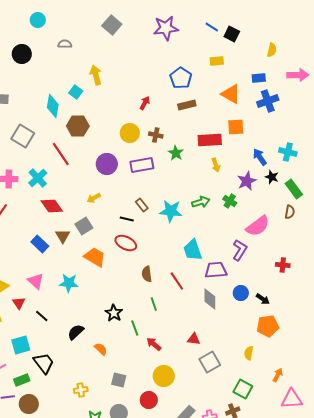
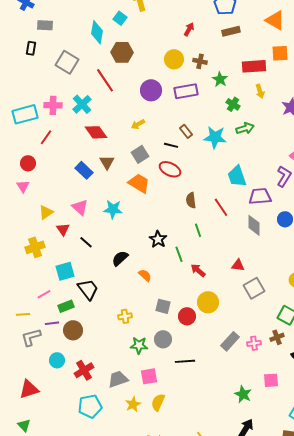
green cross: (230, 201) -> (233, 104), moved
gray square: (84, 226) -> (140, 154), moved
red circle: (149, 400) -> (187, 316), moved

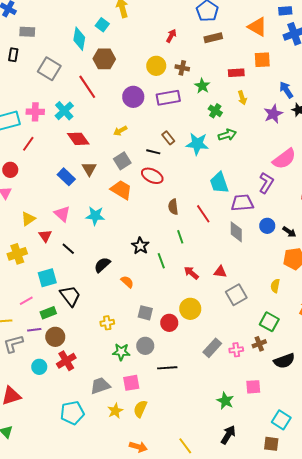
red rectangle: (254, 66) -> (236, 73), size x0.7
red arrow: (198, 270) -> (191, 273), moved
red cross: (84, 370) -> (66, 361), moved

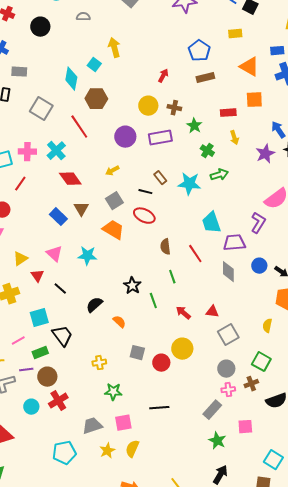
gray circle: (145, 346) -> (226, 369), moved
gray rectangle: (212, 348) -> (212, 410), moved

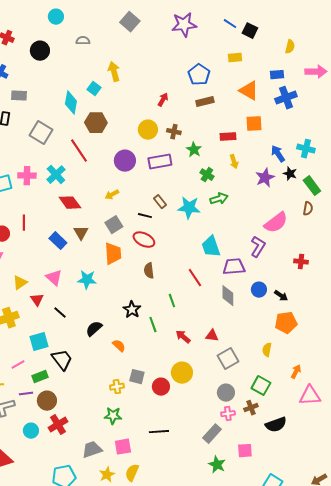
red line: (20, 184) -> (24, 223), moved, turned -35
orange trapezoid: (113, 230) -> (113, 254), turned 55
brown semicircle: (165, 247) -> (149, 271), moved
yellow cross: (99, 363) -> (117, 387), moved

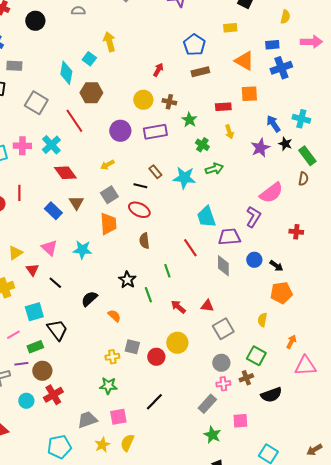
black line: (159, 432) -> (154, 402), turned -42

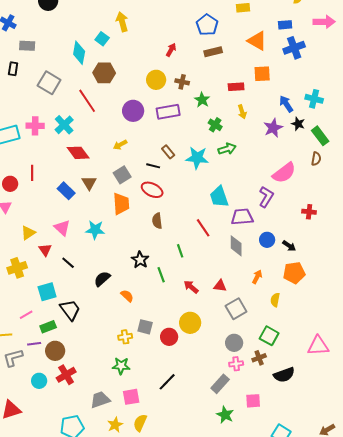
orange arrow: (291, 342) -> (257, 277), moved

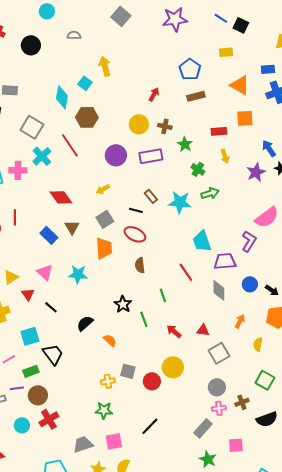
cyan cross: (64, 125) -> (42, 156), moved
green square: (269, 336) -> (265, 380), moved

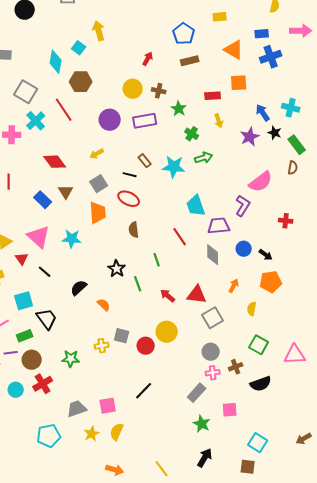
pink triangle: (45, 272) -> (39, 237), size x1.4
red triangle: (203, 330) -> (197, 295), size x1.5
green star: (104, 410) -> (71, 359), moved

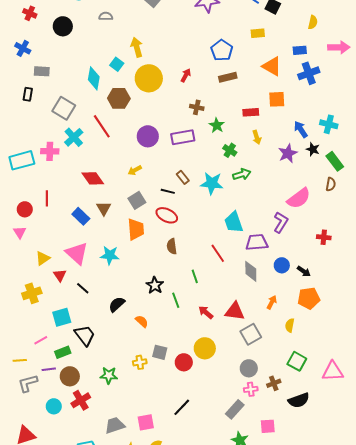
yellow circle: (133, 89) -> (149, 78), moved, size x1.4

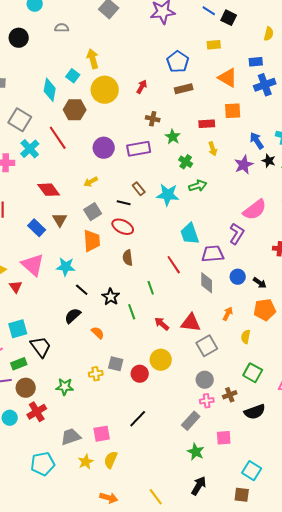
black line: (83, 288) -> (82, 290), moved

